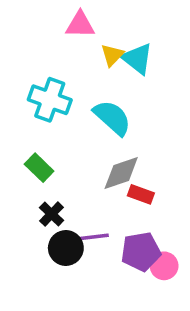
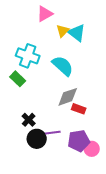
pink triangle: (80, 25) -> (45, 14), turned -30
green rectangle: (39, 168) -> (18, 79), moved

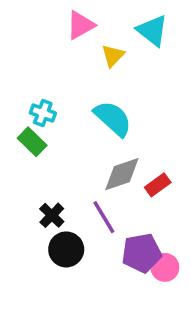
cyan triangle: (77, 33) -> (152, 31), moved
cyan cross: (28, 56) -> (43, 113), moved, size x0.6
red rectangle: (79, 109) -> (158, 185), moved, turned -56
purple line: (51, 133) -> (104, 217), moved, turned 66

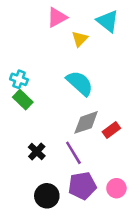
cyan cross: (43, 113) -> (19, 79), moved
black circle: (66, 249) -> (47, 196), moved
purple pentagon: (142, 253) -> (82, 186), moved

